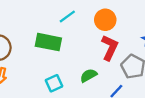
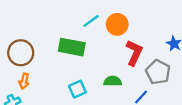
orange circle: (105, 20) -> (117, 24), moved
green semicircle: (89, 75) -> (113, 81), turned 30

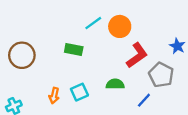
green rectangle: (72, 47) -> (74, 50), size x0.7
red L-shape: (134, 53) -> (137, 55), turned 30
orange arrow: (24, 81) -> (54, 96), moved

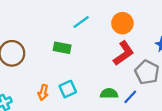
orange circle: (120, 26) -> (122, 23), moved
green semicircle: (115, 84) -> (109, 94), moved

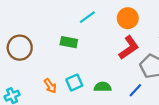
orange arrow: (43, 92) -> (50, 86), turned -48
green semicircle: (109, 94) -> (103, 87), moved

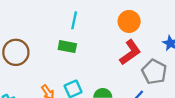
cyan line: (87, 17) -> (74, 20), moved, turned -42

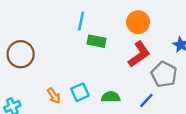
green rectangle: (67, 47) -> (97, 41), moved

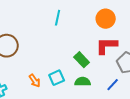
green rectangle: (97, 41) -> (82, 60), moved, turned 35
red L-shape: (139, 54) -> (107, 46), turned -145

